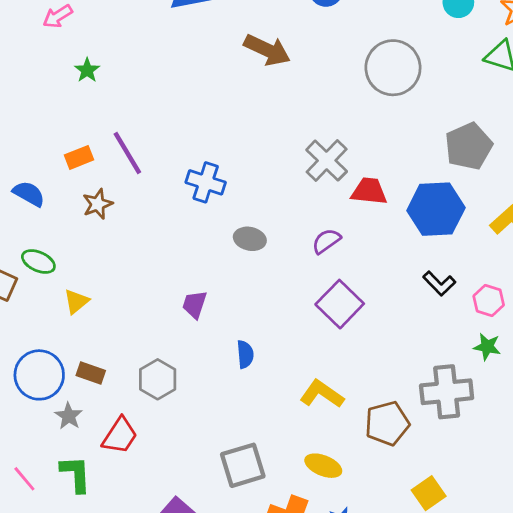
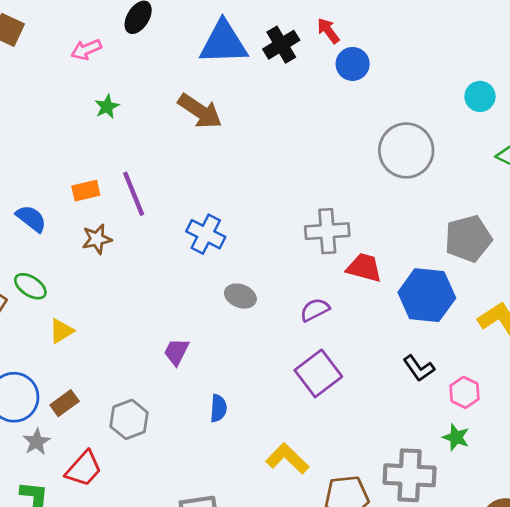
brown arrow: (267, 50) -> (200, 111), moved
gray cross: (327, 161) -> (327, 231), turned 33
brown rectangle: (91, 373) -> (65, 403), turned -64

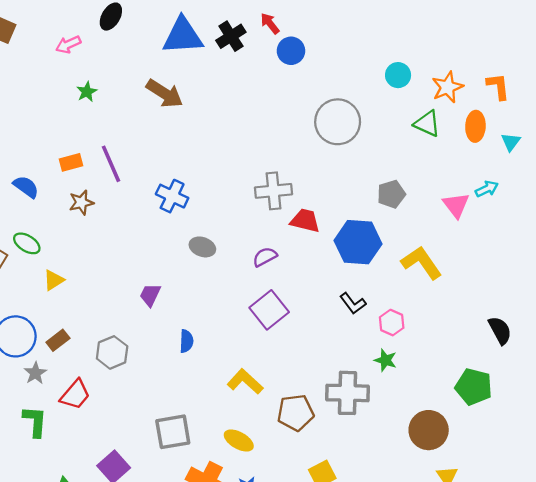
gray pentagon: (468, 239) -> (391, 194), size x0.7

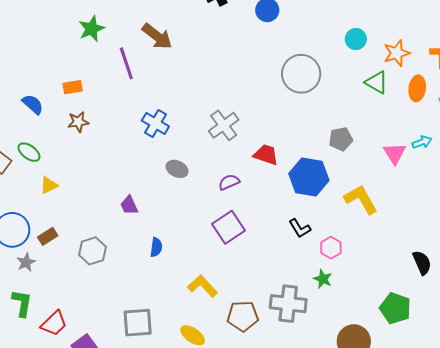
green star: (87, 92) -> (92, 29), size x1.5
purple line: (111, 164) -> (126, 63), moved
gray cross: (273, 191) -> (224, 125), moved, turned -36
purple trapezoid: (150, 295) -> (129, 205), turned -55
red trapezoid: (75, 395) -> (54, 323), moved

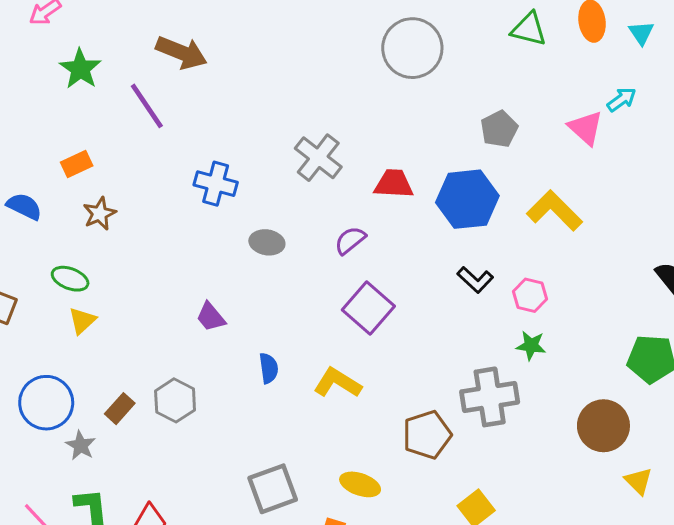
green ellipse: (29, 152) -> (70, 279), moved
brown rectangle: (48, 236) -> (120, 409), moved
yellow L-shape: (203, 286) -> (337, 383), moved

